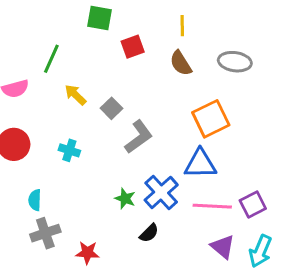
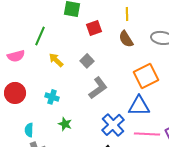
gray square: (112, 108) -> (87, 61), moved
green star: (125, 199) -> (65, 124), moved

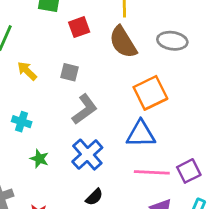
brown semicircle: (126, 39) -> (123, 42), size x1.4
gray square: (87, 61) -> (70, 72), turned -32
blue cross: (113, 125) -> (87, 155), moved

